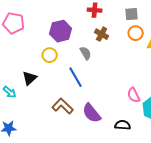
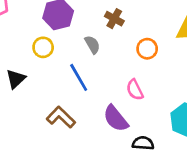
orange circle: (136, 33) -> (147, 49), moved
pink semicircle: (134, 95) -> (135, 90), moved
purple semicircle: (92, 113) -> (116, 119), moved

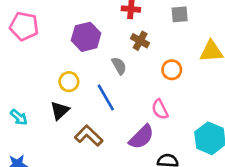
yellow circle: (43, 47) -> (69, 82), moved
black triangle: (16, 79) -> (60, 111), moved
purple semicircle: (116, 119) -> (141, 137), turned -96

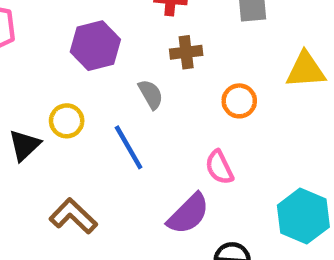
brown cross: (140, 41) -> (186, 52), turned -36
black triangle: (60, 111) -> (25, 145), moved
brown L-shape: (89, 136) -> (73, 216), moved

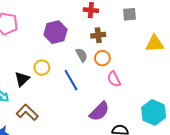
orange circle: (239, 101) -> (102, 58), moved
pink semicircle: (219, 167) -> (114, 79), moved
brown L-shape: (73, 216) -> (27, 112), moved

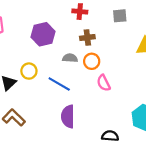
gray semicircle: (82, 55) -> (70, 58), turned -56
blue line: (71, 80) -> (59, 84), turned -30
purple semicircle: (99, 111) -> (68, 116), moved, turned 135

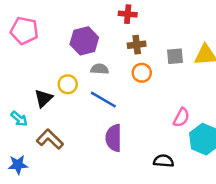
gray square: (120, 16) -> (175, 56), moved
gray semicircle: (70, 58) -> (100, 69), moved
pink semicircle: (104, 83) -> (181, 117), moved, turned -126

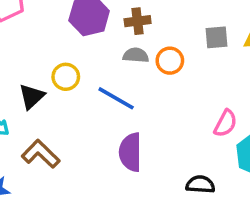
brown cross: (137, 45) -> (138, 21), moved
gray semicircle: (100, 69) -> (136, 55), moved

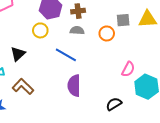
orange circle: (170, 61) -> (107, 33), moved
yellow circle: (66, 77) -> (40, 30), moved
black semicircle: (200, 184) -> (114, 104), turned -35

